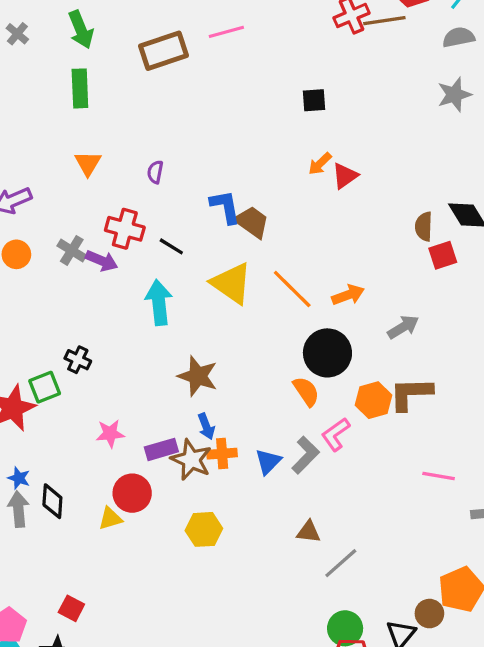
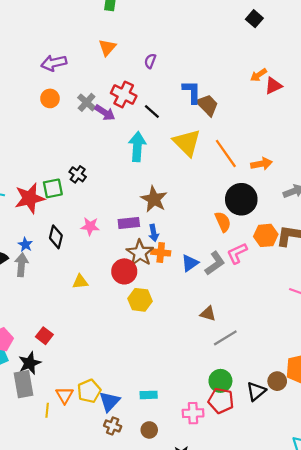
black square: (314, 100) -> (254, 19), moved, turned 35
purple rectangle: (161, 449) -> (129, 223), moved
red circle: (132, 493) -> (124, 271), moved
black diamond: (52, 501) -> (56, 237), moved

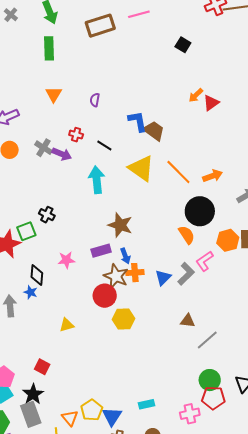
red cross: (124, 94) -> (76, 135), size x0.6
blue star: (25, 245) -> (31, 292), moved
yellow triangle: (80, 282) -> (67, 325), moved

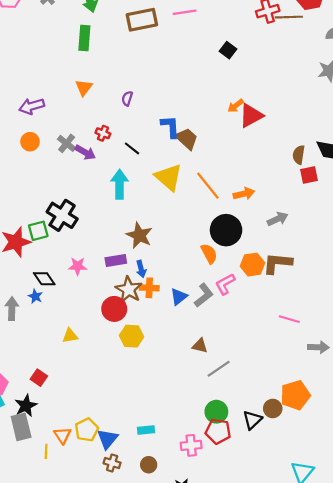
red triangle: (211, 103) -> (251, 116), size x1.4
black cross: (47, 215) -> (62, 215), size x1.8
black diamond: (37, 275) -> (44, 279), turned -45

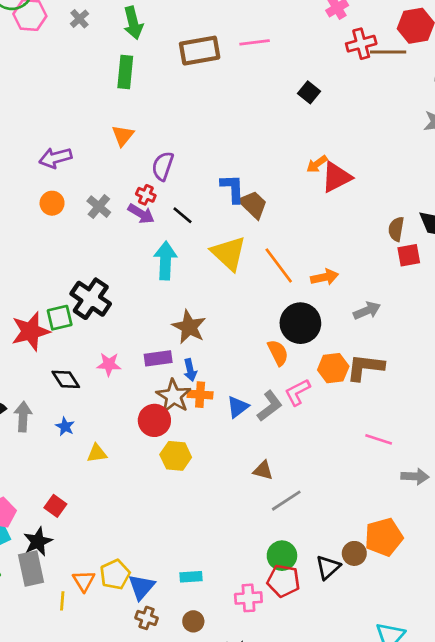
purple semicircle: (127, 98) -> (163, 166), moved, size x1.5
purple arrow: (85, 152) -> (141, 214), moved
blue star: (35, 296) -> (65, 426), moved

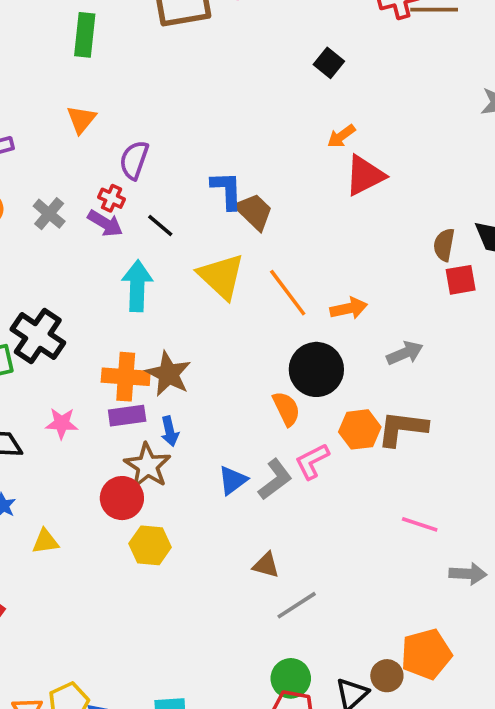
orange arrow: (317, 164) -> (341, 136), moved
orange cross: (200, 395) -> (126, 377), moved, size x1.4

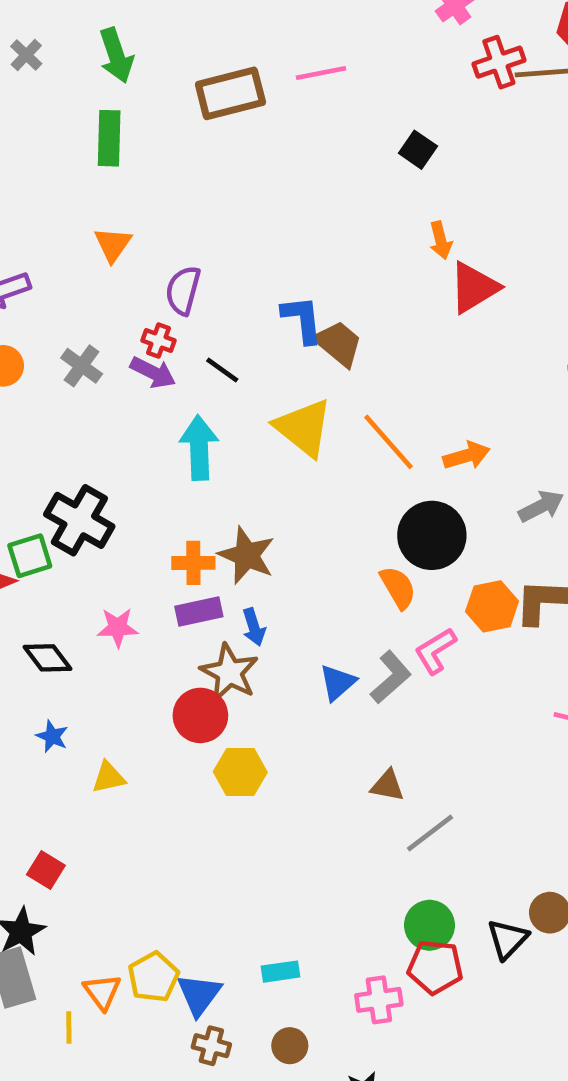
orange arrow: (341, 136) -> (441, 240), turned -64
orange cross: (126, 377) -> (193, 563), size x0.7

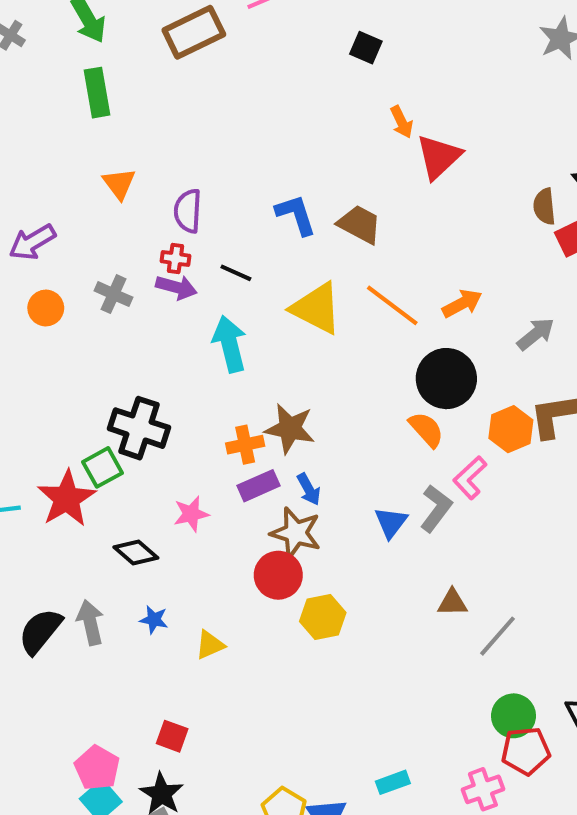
brown trapezoid: (338, 343) -> (360, 224), moved

